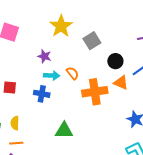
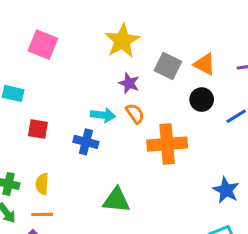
gray square: (92, 41) -> (168, 66), turned -36
purple star: (44, 56) -> (129, 83), moved
orange triangle: (121, 83) -> (205, 64), moved

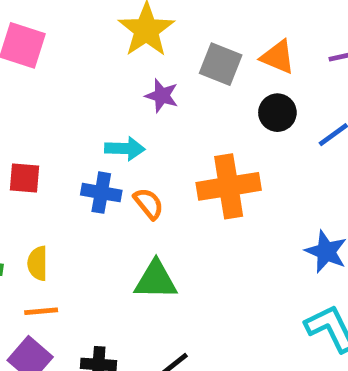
orange semicircle: (135, 113) -> (149, 204), moved

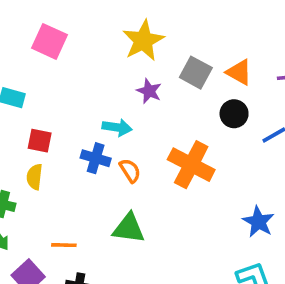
orange cross: (229, 186) -> (191, 165), turned 30
yellow semicircle: (38, 263) -> (34, 177), moved
orange line: (41, 311) -> (64, 245), moved

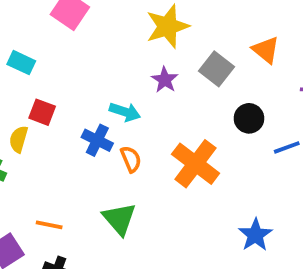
orange triangle: (239, 72) -> (266, 50), moved
yellow semicircle: (34, 177) -> (19, 139), moved
green triangle: (129, 228) -> (119, 219), turned 32

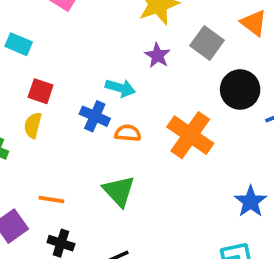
black circle: (249, 118) -> (240, 89), size x1.4
yellow semicircle: (19, 139) -> (33, 125), moved
orange semicircle: (131, 159) -> (128, 133), turned -60

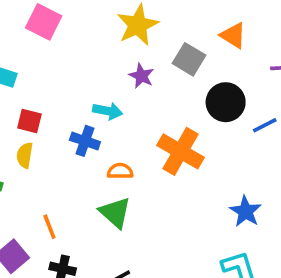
orange semicircle: (128, 133) -> (120, 171), moved
orange line: (51, 200) -> (49, 227), turned 65

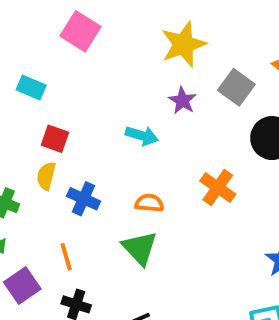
blue cross: (85, 141) -> (84, 199), moved
orange cross: (181, 151) -> (218, 187), size x0.7

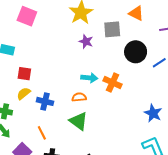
gray square: (236, 87) -> (112, 29), turned -30
cyan arrow: (142, 136) -> (89, 78), moved
yellow semicircle: (46, 176) -> (24, 93), turned 48

